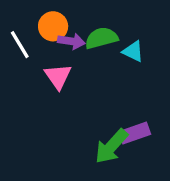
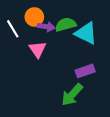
cyan triangle: (133, 51) -> (86, 33), size x1.6
purple rectangle: (135, 133) -> (85, 71), moved

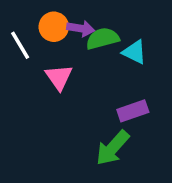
purple arrow: (46, 27) -> (81, 28), moved
cyan triangle: (86, 33) -> (134, 52), size x0.7

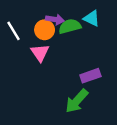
orange circle: (54, 27) -> (45, 30), moved
cyan triangle: (134, 52) -> (92, 18), moved

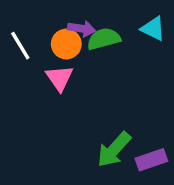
cyan triangle: (92, 18) -> (153, 29), moved
purple rectangle: (90, 76) -> (151, 160), moved

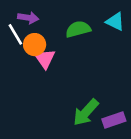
purple arrow: (82, 29) -> (28, 18), moved
orange circle: (66, 44) -> (35, 45), moved

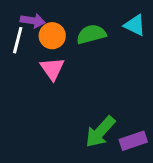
white line: (15, 34) -> (18, 40), turned 45
orange circle: (35, 45) -> (52, 36), moved

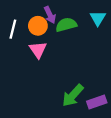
purple arrow: (33, 21) -> (50, 15), moved, turned 56
cyan triangle: (135, 25) -> (98, 18), turned 35

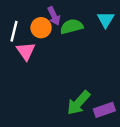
pink triangle: (38, 50) -> (26, 51), moved

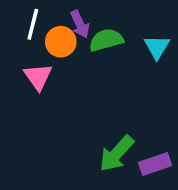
cyan triangle: (106, 19) -> (157, 47), moved
white line: (14, 31) -> (33, 24), moved

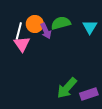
white line: (33, 24) -> (19, 31), moved
purple arrow: (80, 24) -> (46, 31), moved

